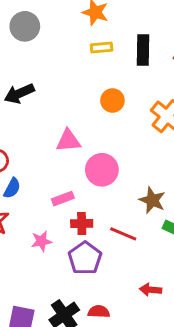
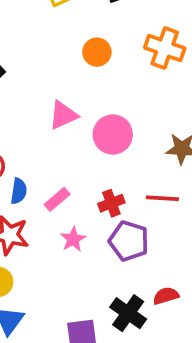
pink rectangle: (63, 199) -> (57, 199), moved

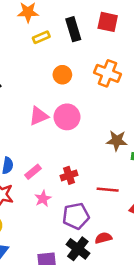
pink circle: (113, 134) -> (67, 117), moved
red line: (162, 198) -> (108, 190), moved
purple pentagon: (129, 241) -> (76, 216), moved, turned -30

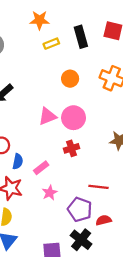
red cross: (69, 175) -> (71, 148), moved
red line: (108, 190) -> (99, 187), moved
purple pentagon: (76, 216) -> (80, 209), turned 30
red semicircle: (103, 238) -> (104, 220), moved

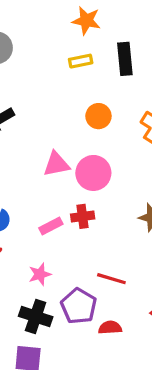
orange star: (40, 20) -> (86, 21), moved
pink rectangle: (41, 168) -> (51, 226), moved
black cross: (81, 240) -> (36, 317), moved, turned -30

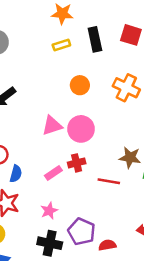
red line: (111, 279) -> (109, 181), moved

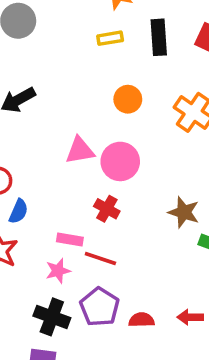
red cross: (77, 163) -> (107, 209), turned 35
pink rectangle: (53, 173) -> (70, 239), moved, turned 35
red line: (109, 181) -> (100, 259), moved
red semicircle: (107, 245) -> (141, 320), moved

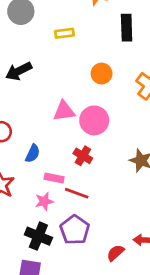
yellow rectangle: (110, 38) -> (64, 33), moved
blue semicircle: (19, 211) -> (33, 153), moved
red semicircle: (141, 320) -> (115, 253), moved, turned -42

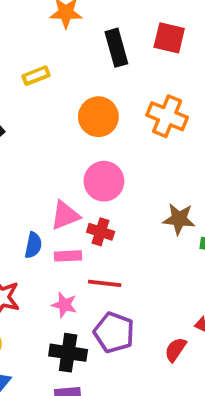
orange circle: (102, 74) -> (98, 117), size x1.4
pink triangle: (64, 111) -> (65, 215), moved
pink rectangle: (54, 178) -> (68, 256), moved
pink star: (44, 201) -> (64, 305), turned -30

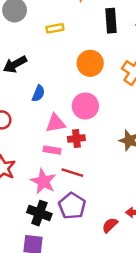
red cross: (101, 232) -> (76, 139), turned -35
blue semicircle: (33, 245) -> (38, 93), moved
pink star: (64, 305) -> (43, 181), size x1.5

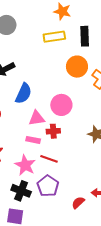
yellow rectangle: (55, 28) -> (54, 37), moved, size x1.5
orange circle: (90, 63) -> (77, 67), moved
blue semicircle: (38, 93) -> (23, 93), size x1.5

